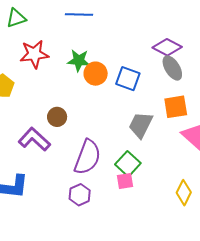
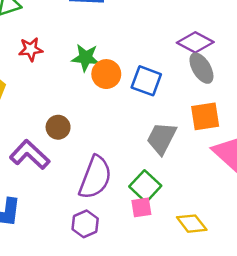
red star: (34, 54) -> (31, 49), size x0.7
yellow diamond: (184, 193) -> (192, 224), moved, turned -65

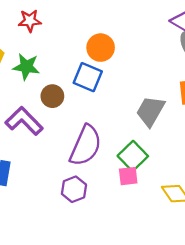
green star: (86, 58) -> (26, 67), moved
blue square: (146, 81) -> (88, 77), moved

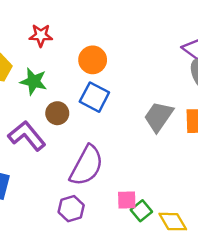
orange circle: (101, 48) -> (93, 60), moved
gray trapezoid: (150, 111) -> (159, 117), moved
green square: (133, 156) -> (141, 211), moved, size x0.7

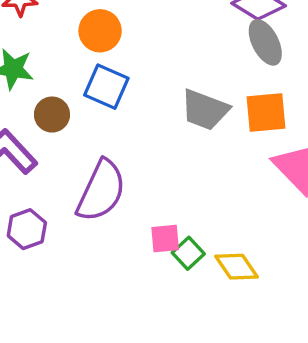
gray trapezoid: (159, 117) -> (205, 110), turned -100
purple hexagon: (71, 209) -> (27, 229), moved

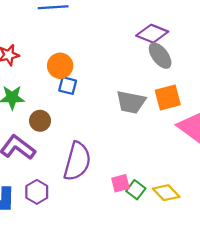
blue square: (106, 87) -> (68, 86), moved, size x0.7

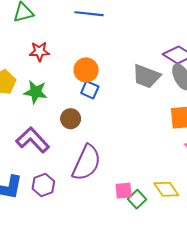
gray trapezoid: (131, 102) -> (146, 76), moved
brown circle: (40, 121) -> (71, 119), moved
yellow diamond: (166, 193) -> (166, 189), moved

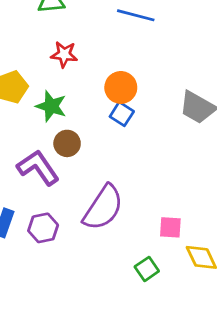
brown circle: (71, 119) -> (67, 143), moved
pink square: (124, 191) -> (170, 227), moved
green square: (137, 199) -> (147, 269), moved

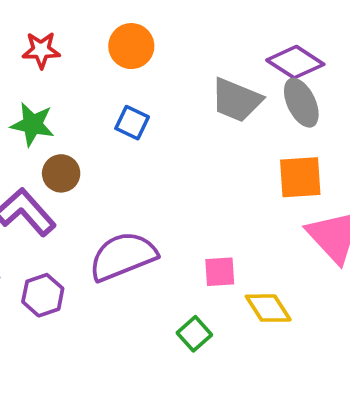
orange circle: (121, 87) -> (131, 46), moved
purple semicircle: (103, 208) -> (123, 256), turned -138

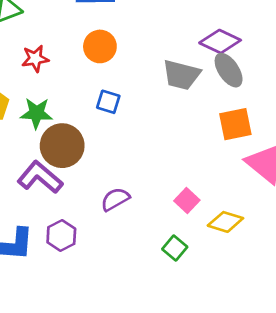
brown circle: (61, 173) -> (62, 146), size x1.6
purple semicircle: (123, 256) -> (115, 199), size x0.6
pink square: (220, 272) -> (187, 201), turned -35
yellow diamond: (268, 308) -> (225, 222), turned -32

